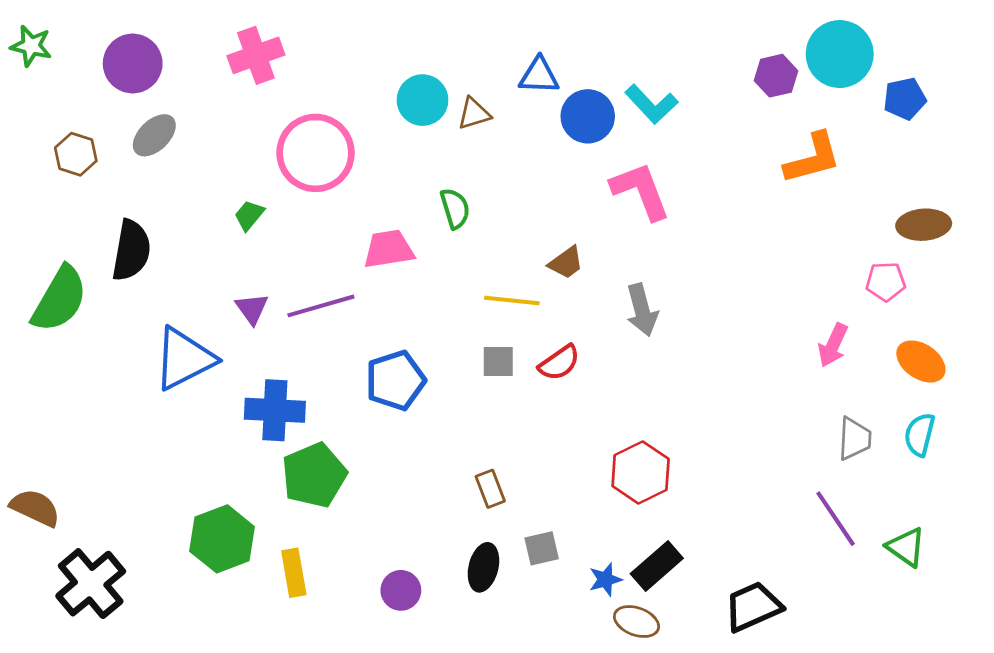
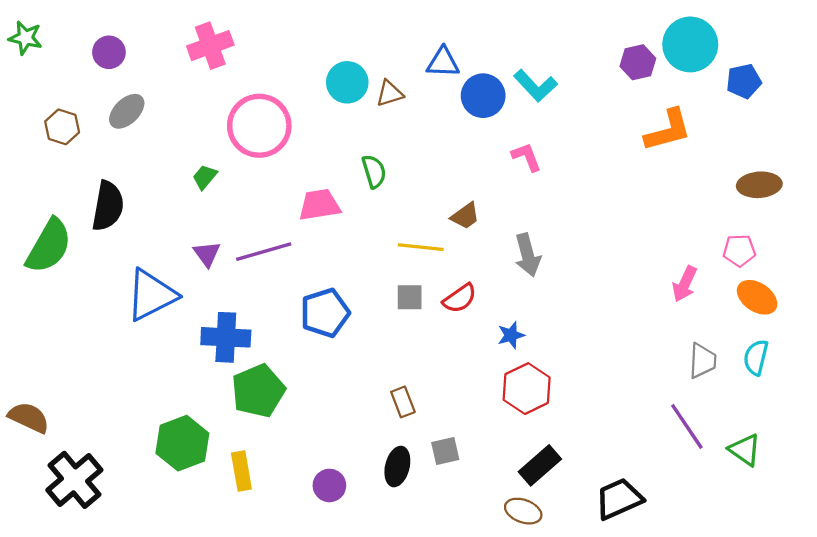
purple circle: (133, 64) -> (109, 52), size x0.7
pink L-shape: (641, 191) -> (527, 157), size x0.6
pink pentagon: (886, 282) -> (739, 250), moved
blue star: (605, 580) -> (511, 335), moved

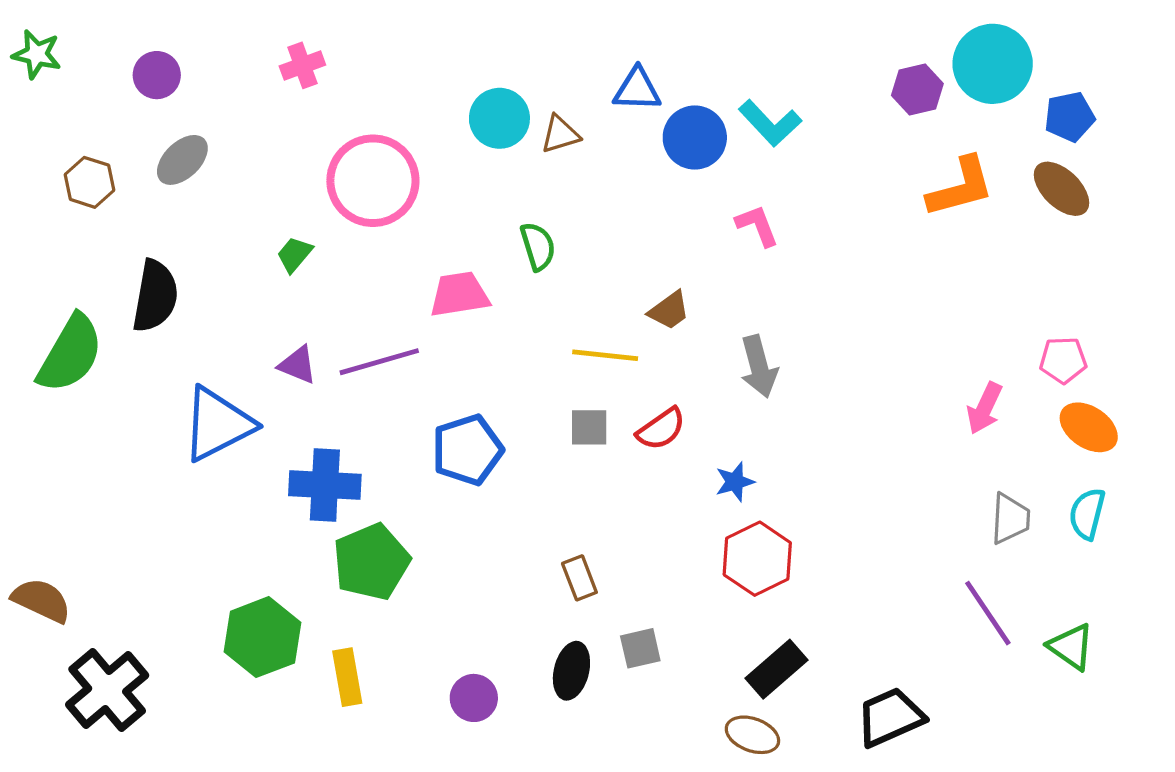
pink cross: (210, 46) -> (302, 65), size x0.7
brown ellipse: (759, 185) -> (1061, 189), moved, turned 48
purple triangle: (207, 254) -> (298, 365), turned -32

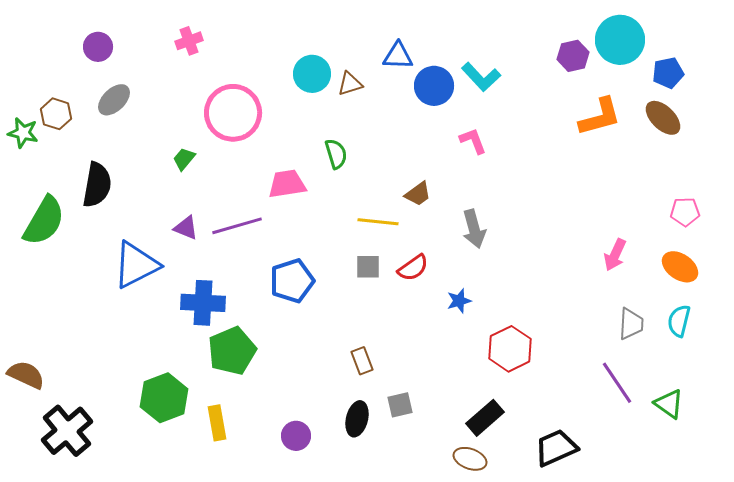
green star: (37, 54) -> (23, 133), moved
pink pentagon: (1063, 360) -> (685, 212), moved
red hexagon: (757, 559) -> (510, 349), moved

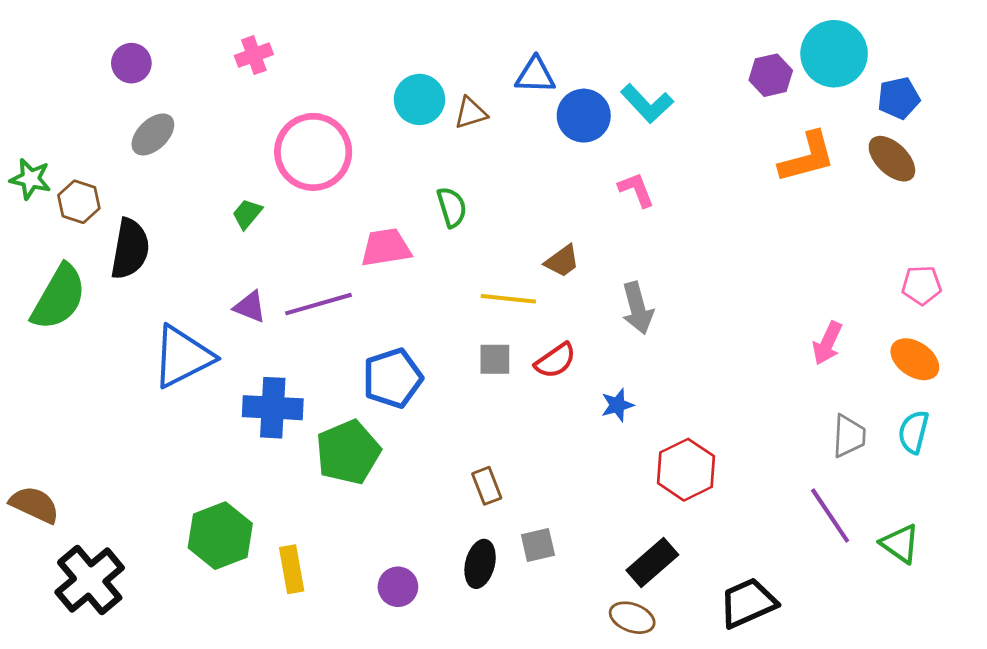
brown hexagon: (56, 114) -> (79, 202), moved
green pentagon: (232, 351) -> (348, 452), moved

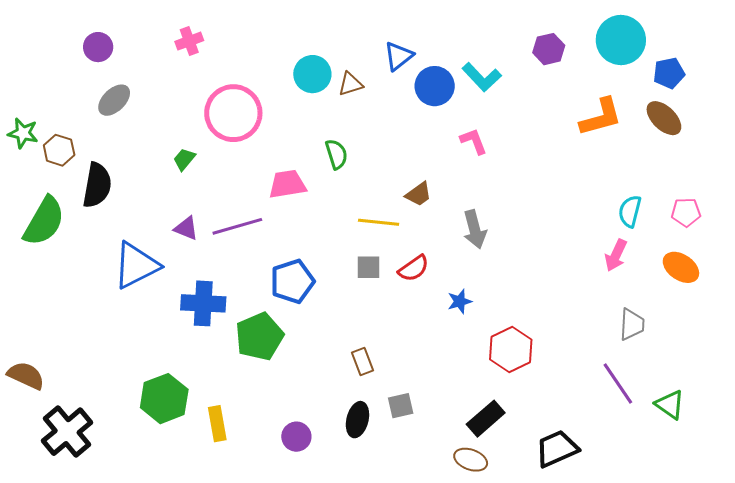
blue triangle: (535, 75) -> (399, 56), turned -40
purple hexagon: (771, 75) -> (549, 49), moved
cyan semicircle: (913, 432) -> (630, 211), moved

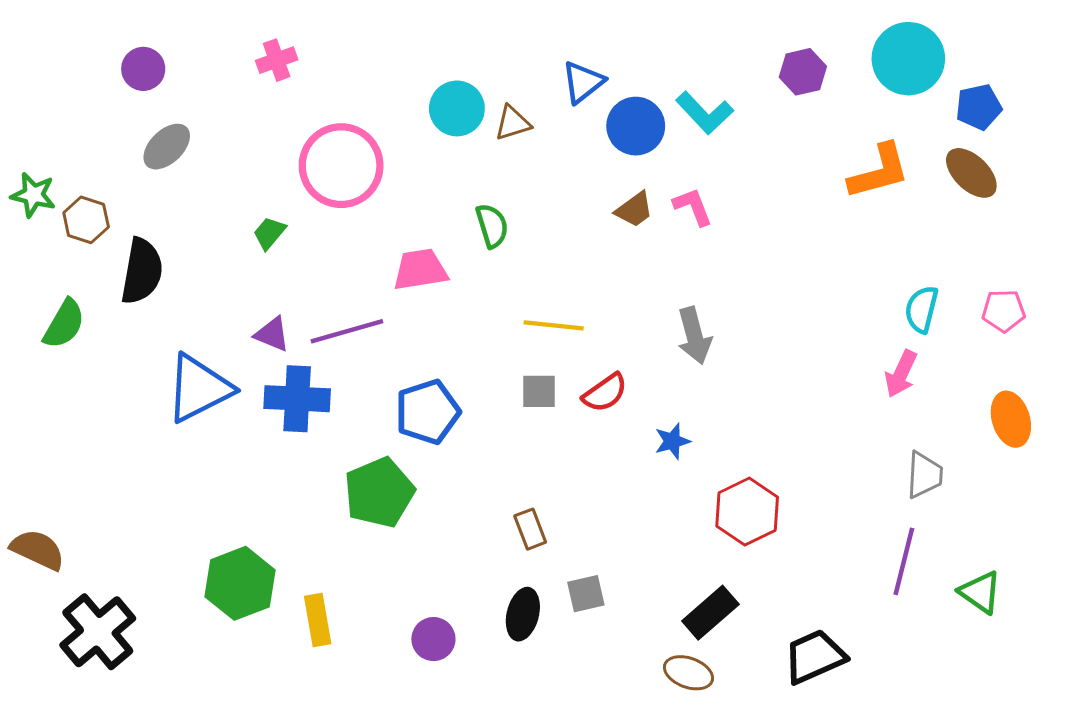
brown trapezoid: (419, 194) -> (634, 210), moved
green semicircle: (44, 221) -> (64, 324), size x0.7
orange ellipse: (681, 267) -> (1011, 419), moved, turned 39
blue cross: (203, 303) -> (297, 399), moved
purple line: (618, 384) -> (904, 561), turned 48

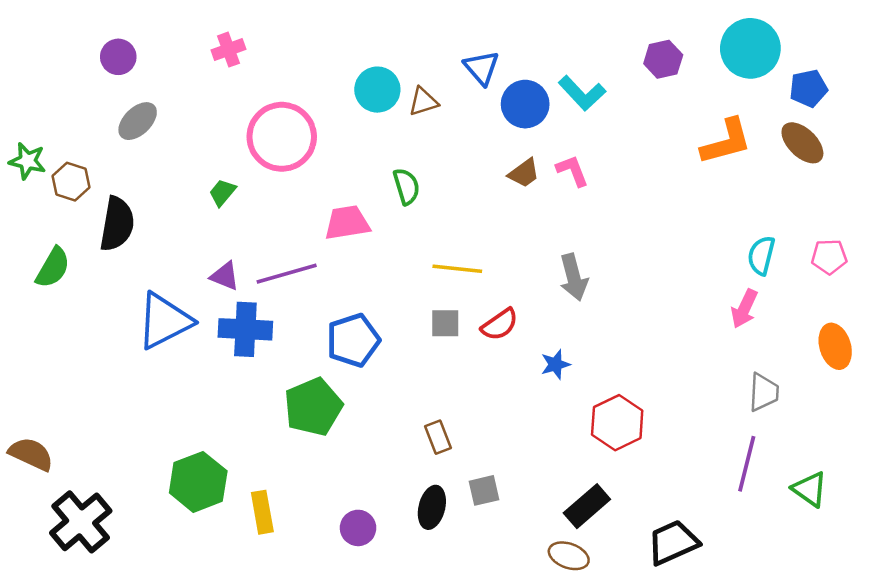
blue triangle: (583, 82) -> (482, 68), turned -33

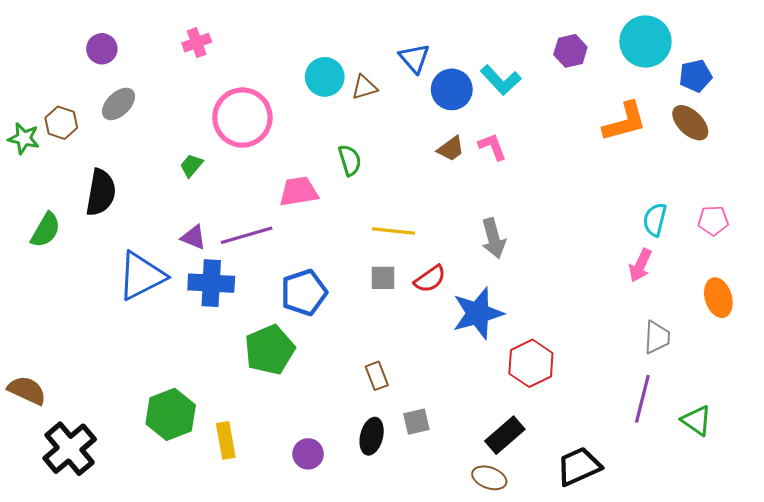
brown hexagon: (71, 182) -> (61, 123), moved
blue star: (555, 364) -> (478, 313), size x2.0

